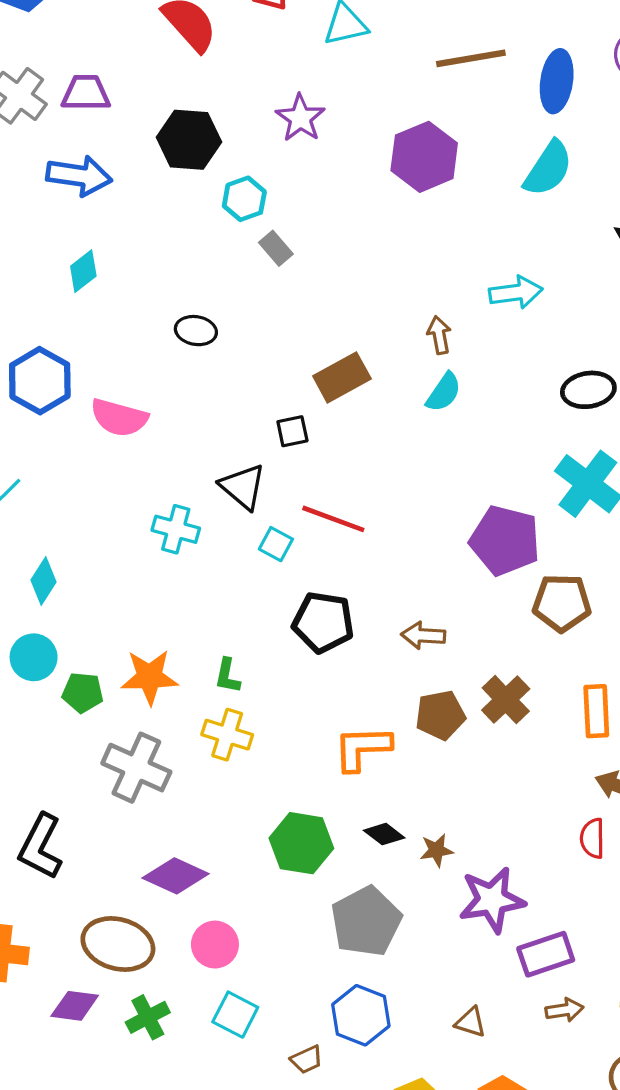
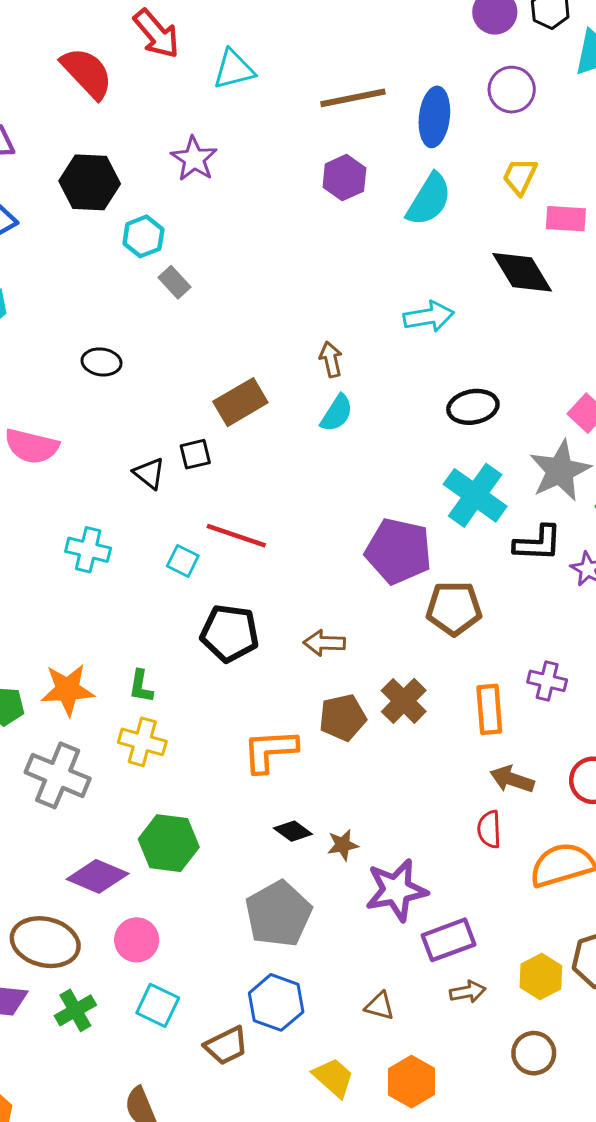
purple hexagon: (424, 157) -> (344, 178), moved, size x0.7
cyan arrow: (516, 292) -> (429, 316), moved
black triangle: (243, 487) -> (149, 473), moved, size x0.7
green hexagon: (301, 843) -> (169, 843), moved
brown trapezoid: (307, 1059) -> (226, 1046), size x1.4

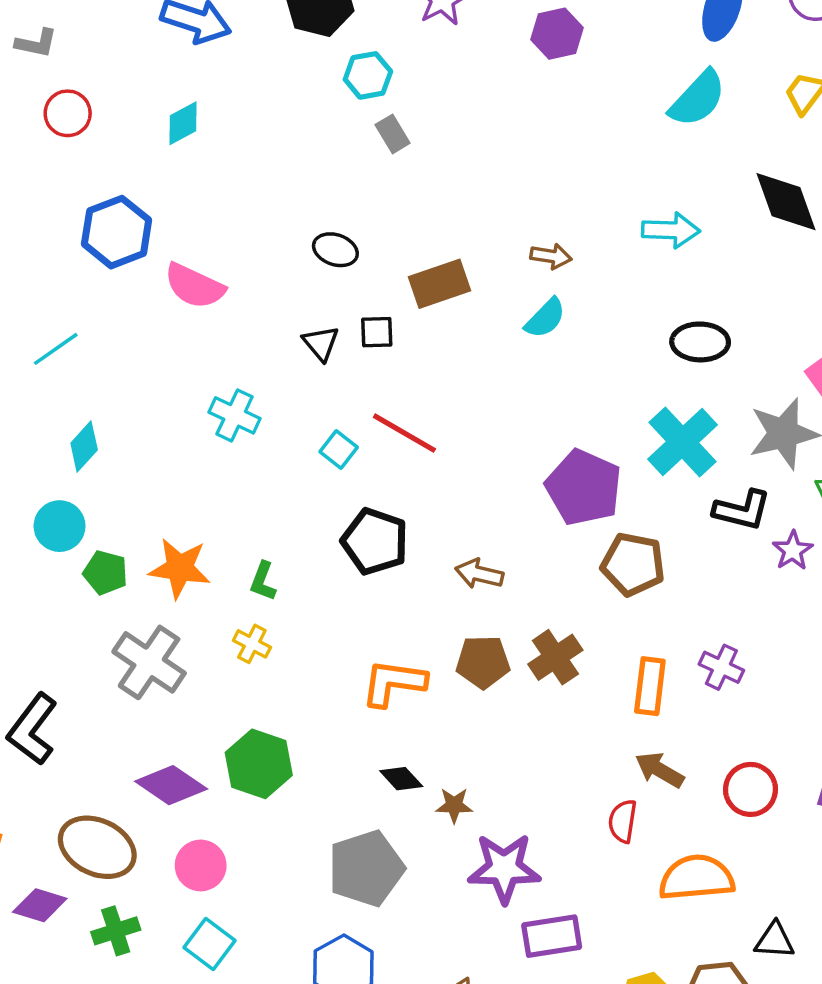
purple hexagon: (344, 178) -> (557, 34), moved
brown arrow: (331, 359) -> (551, 256), turned 100
black ellipse: (102, 362) -> (335, 250), moved
yellow cross: (142, 742) -> (252, 644), size x0.7

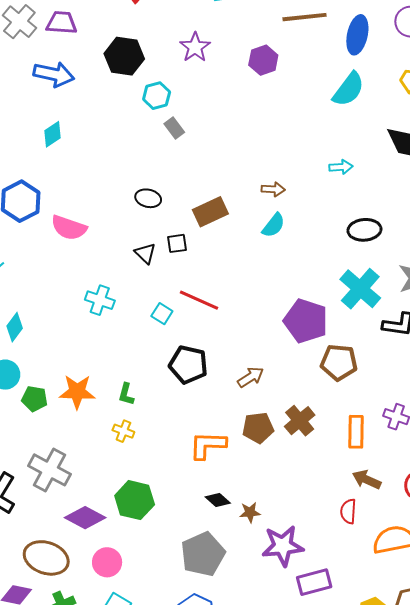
cyan arrow: (671, 230) -> (341, 167), size x0.7
brown arrow: (479, 574) -> (251, 377), turned 140
gray cross: (149, 662) -> (49, 470), moved

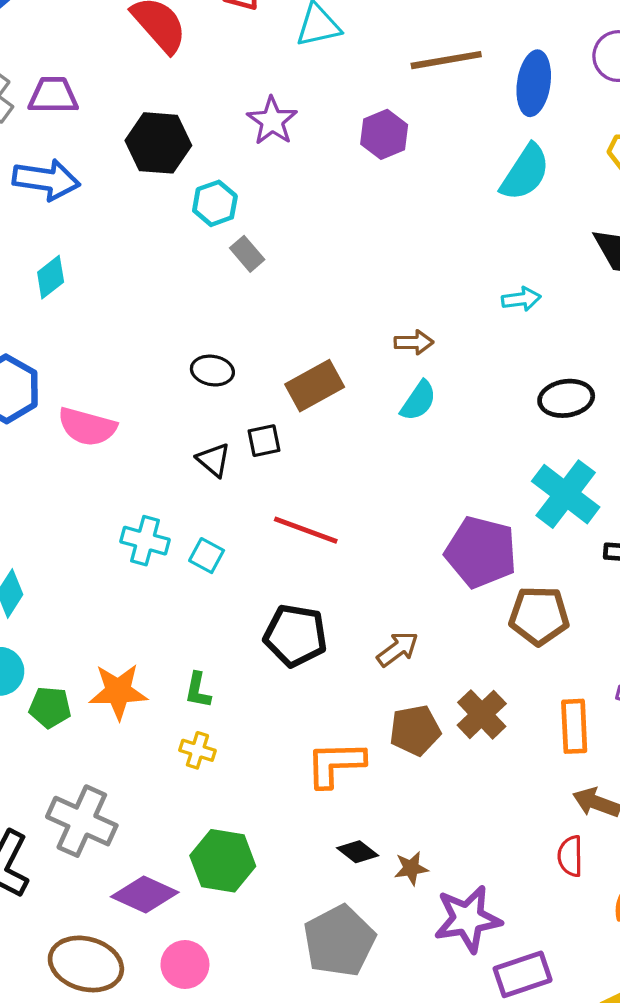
cyan square: (162, 314) -> (207, 556), moved

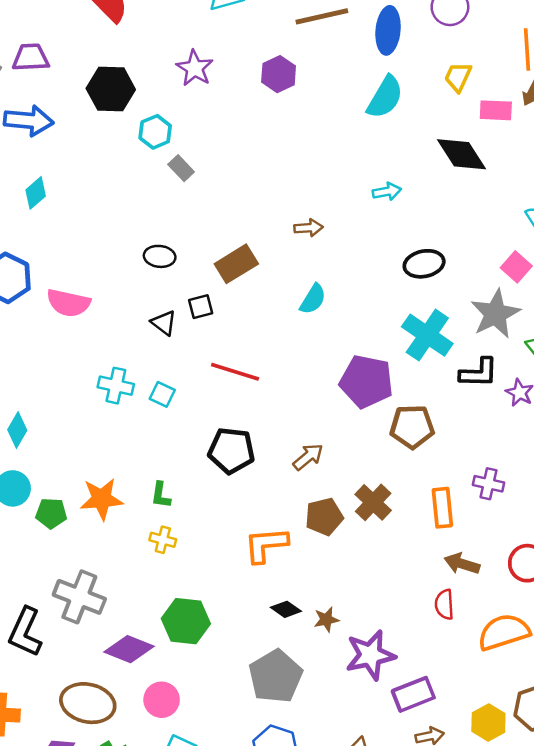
cyan semicircle: (418, 401) -> (313, 299), moved

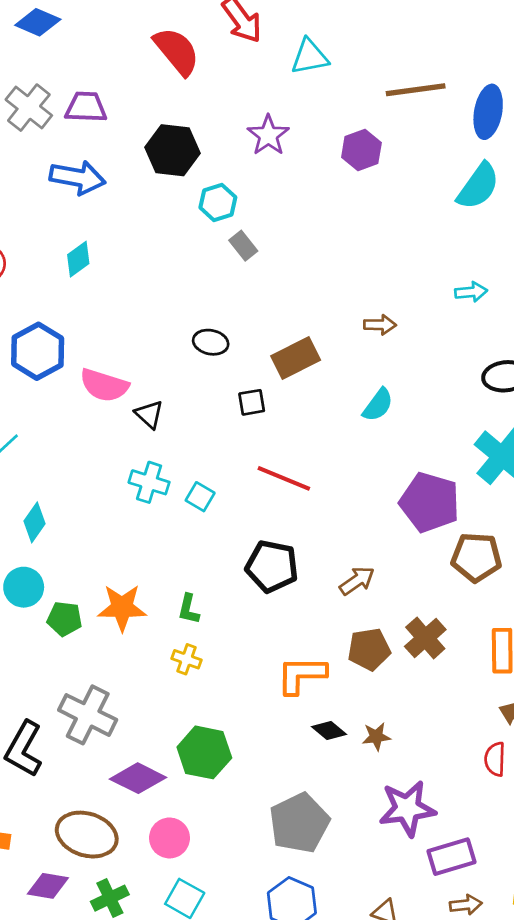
black triangle: (164, 323) -> (149, 414), moved
black diamond: (286, 609) -> (329, 730), moved
brown star: (326, 620) -> (376, 737), moved

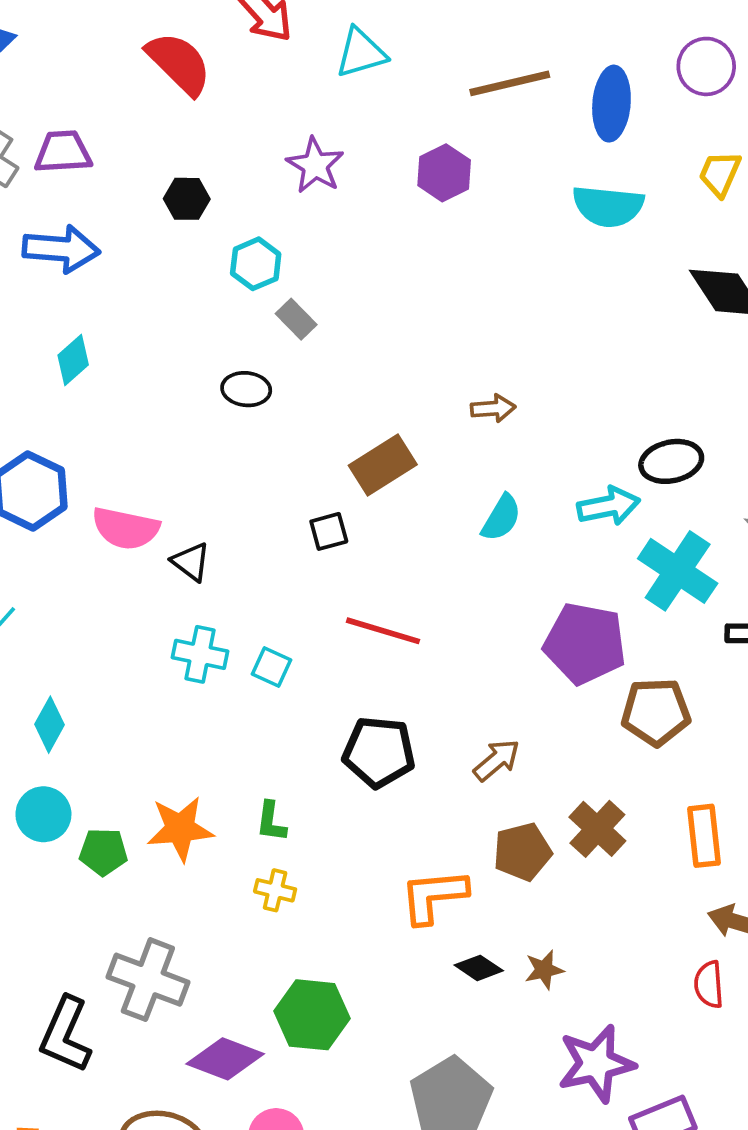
black hexagon: (172, 150) -> (187, 199), size x0.6
cyan semicircle: (478, 186) -> (608, 206), turned 66
cyan arrow: (471, 292) -> (609, 506), moved, size x1.4
black ellipse: (211, 342) -> (246, 389), moved

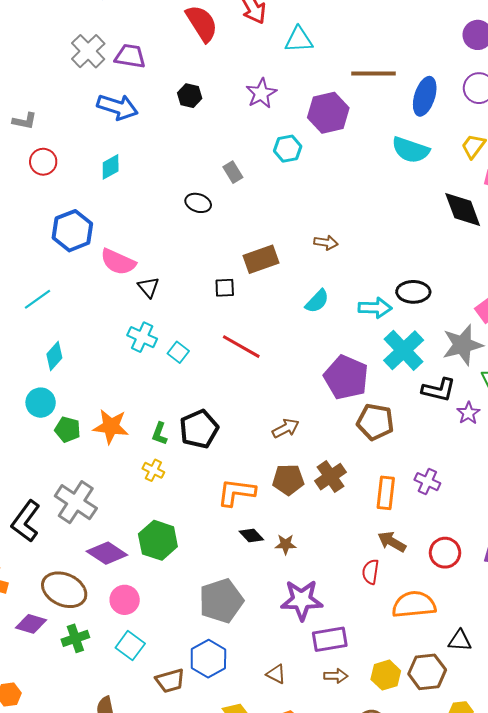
purple hexagon: (444, 173) -> (328, 113), size x1.4
cyan hexagon: (256, 264) -> (288, 149), moved
black pentagon: (379, 752) -> (199, 429), moved, turned 30

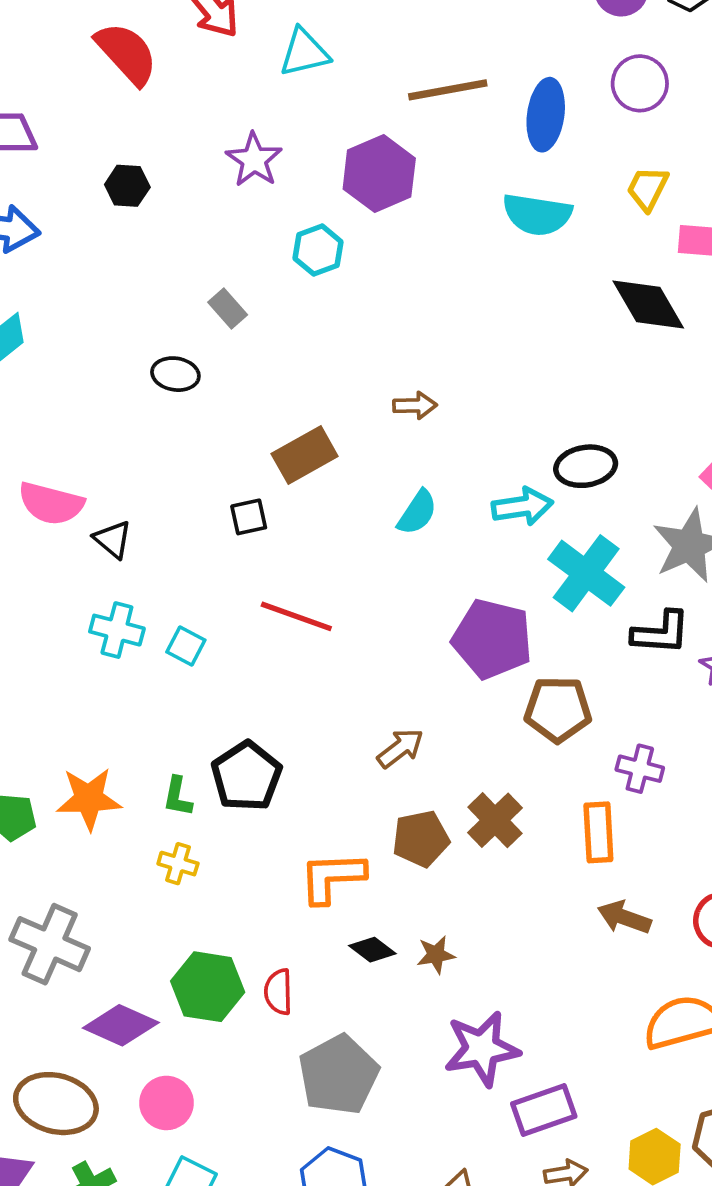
purple cross: (427, 482) -> (640, 769), moved
red semicircle: (371, 572) -> (278, 992), moved

